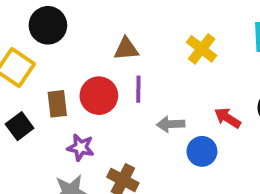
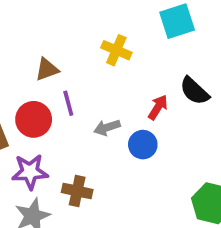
red arrow: (228, 118) -> (158, 107), turned 105
purple star: (81, 147) -> (30, 172), size x1.4

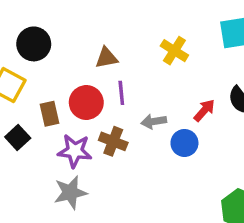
brown cross: (77, 191) -> (113, 141), moved

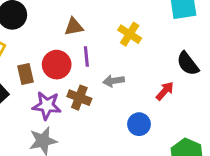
yellow cross: (174, 51) -> (130, 34), moved
red arrow: (204, 110) -> (165, 91), moved
blue circle: (184, 143) -> (139, 124), moved

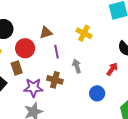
red circle: (57, 65) -> (25, 48), moved
gray arrow: (114, 81) -> (77, 66), turned 88

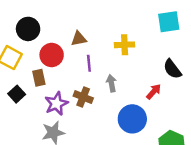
yellow cross: (84, 33) -> (125, 45), turned -35
purple star: (33, 88) -> (56, 104), turned -30
blue circle: (97, 93) -> (132, 119), size x1.5

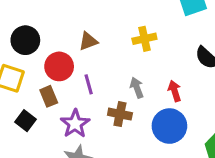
purple line: (89, 63) -> (89, 84), moved
red arrow: (154, 92) -> (175, 91), moved, turned -49
brown cross: (83, 97) -> (120, 114), moved

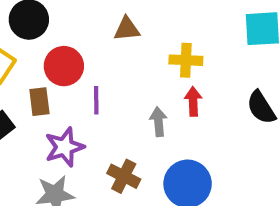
brown triangle: (88, 41) -> (127, 29), moved
red arrow: (175, 91) -> (193, 101), moved
brown cross: (120, 114) -> (124, 176), moved

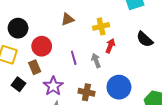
purple line: (96, 100) -> (74, 58), moved
red arrow: (193, 101) -> (110, 46), turned 40

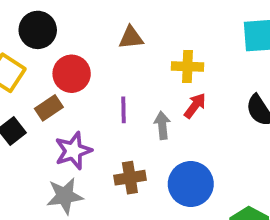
brown rectangle: (35, 67) -> (49, 108), turned 64
brown cross: (86, 92) -> (130, 178), turned -35

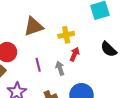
brown triangle: (131, 38) -> (34, 26), size x1.5

